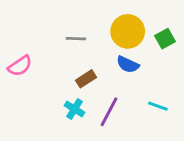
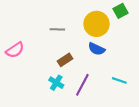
green square: (165, 39) -> (120, 11), moved

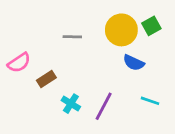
green square: (120, 11) -> (151, 26), moved
blue semicircle: (97, 49) -> (134, 63), moved
brown rectangle: (65, 60) -> (46, 79), moved

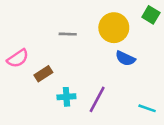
green square: (151, 26) -> (151, 15), moved, turned -30
cyan line: (150, 101) -> (147, 108), moved
cyan cross: (71, 104) -> (66, 97), turned -36

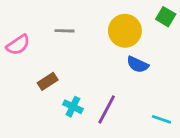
gray line: (68, 34) -> (64, 31), moved
pink semicircle: (18, 58) -> (18, 45), moved
cyan cross: (66, 97) -> (73, 107), turned 30

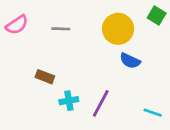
pink semicircle: (18, 45) -> (17, 25), moved
brown rectangle: (48, 81) -> (45, 77), turned 54
cyan cross: (73, 107) -> (69, 101), turned -36

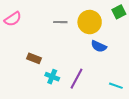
green square: (157, 16) -> (119, 12), turned 32
gray line: (61, 29) -> (60, 22), moved
cyan cross: (69, 101) -> (52, 77), turned 32

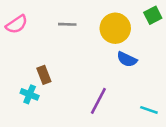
gray line: (60, 22) -> (67, 24), moved
brown rectangle: (34, 58) -> (44, 75), turned 48
cyan cross: (52, 77) -> (30, 94), moved

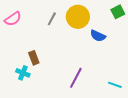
gray line: (67, 24) -> (52, 19), turned -64
yellow circle: (115, 28) -> (78, 17), moved
blue semicircle: (127, 59) -> (98, 36), moved

